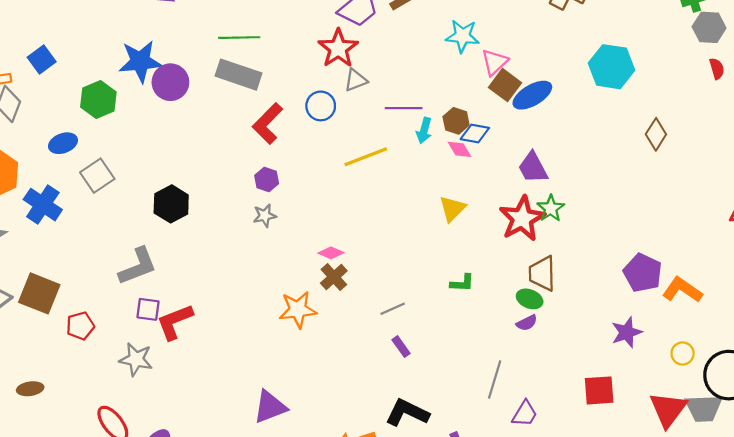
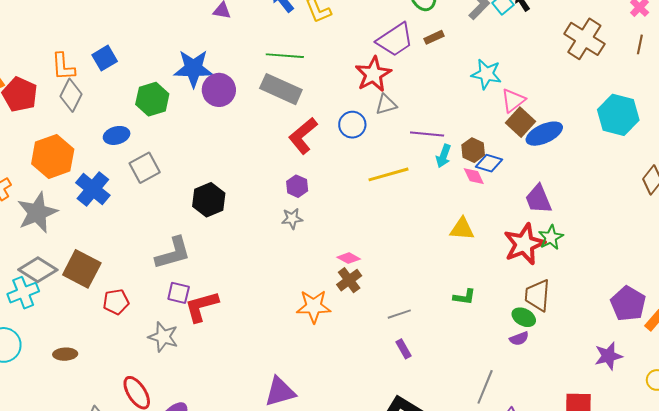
yellow triangle: (452, 209) -> (462, 229), turned 44

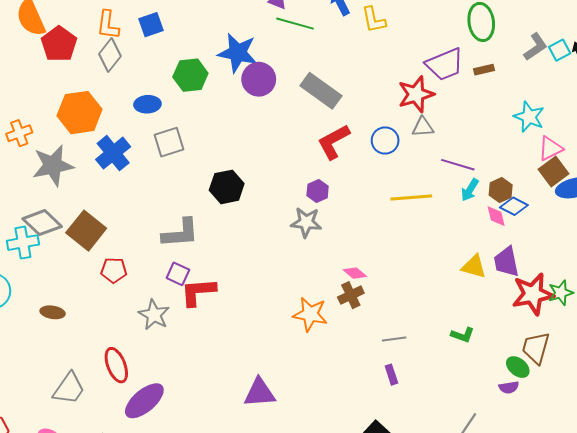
green line: (285, 56) -> (295, 24), moved
purple trapezoid: (538, 199) -> (506, 262), moved
gray star: (292, 219) -> (306, 222), size x1.4

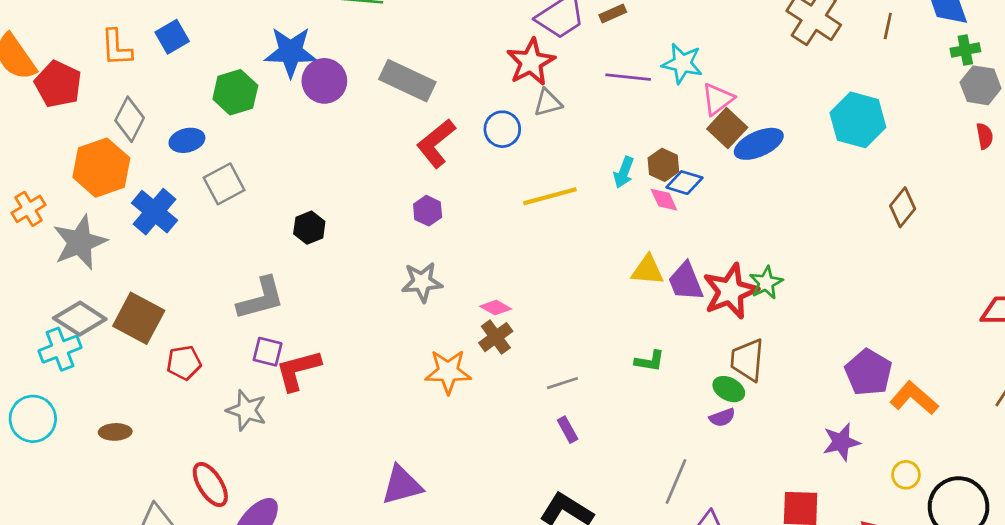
gray diamond: (110, 55) -> (130, 119), moved
purple line: (458, 165) -> (628, 77), moved
black hexagon: (227, 187) -> (309, 228), size x0.7
gray star: (306, 222) -> (422, 282), moved
purple trapezoid: (506, 262) -> (686, 282), moved

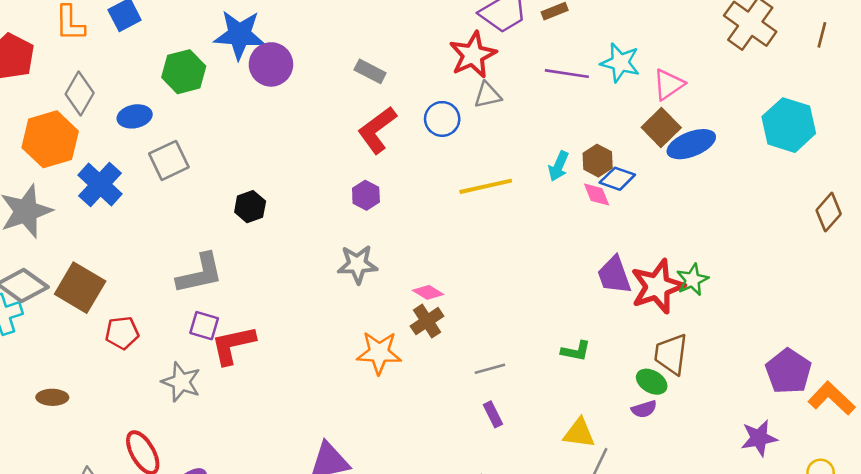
gray rectangle: (407, 81) -> (370, 71), moved, size x0.6
pink triangle: (718, 99) -> (669, 84), moved
yellow triangle: (648, 270) -> (579, 433), moved

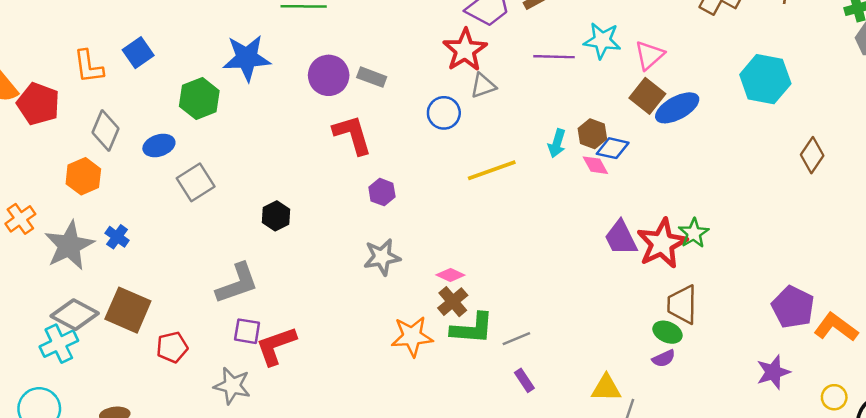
purple circle: (271, 64) -> (329, 75), moved
red L-shape: (377, 130) -> (352, 135), moved, turned 117
orange hexagon: (50, 139) -> (83, 176), size x0.7
blue cross: (100, 184) -> (117, 237), moved, size x0.6
green L-shape: (576, 351) -> (472, 328), moved, size x1.6

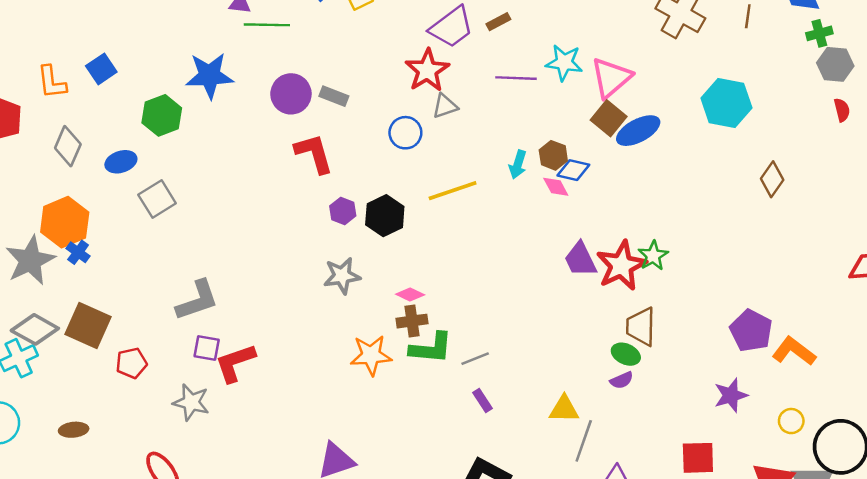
pink triangle: (649, 55) -> (611, 78), size x1.4
orange hexagon: (83, 176) -> (65, 222), moved, size x1.4
black hexagon: (276, 216) -> (385, 216), moved, size x1.4
brown cross: (453, 302) -> (412, 321), turned 32

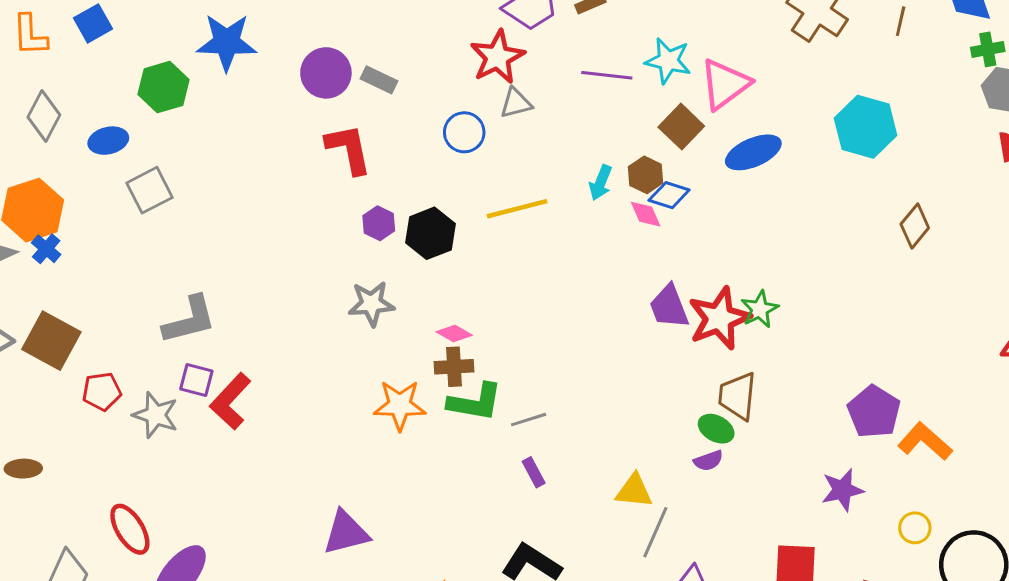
brown square: (609, 118) -> (681, 127), moved
red L-shape: (235, 363) -> (230, 401), turned -33
gray star: (191, 402) -> (156, 415), moved

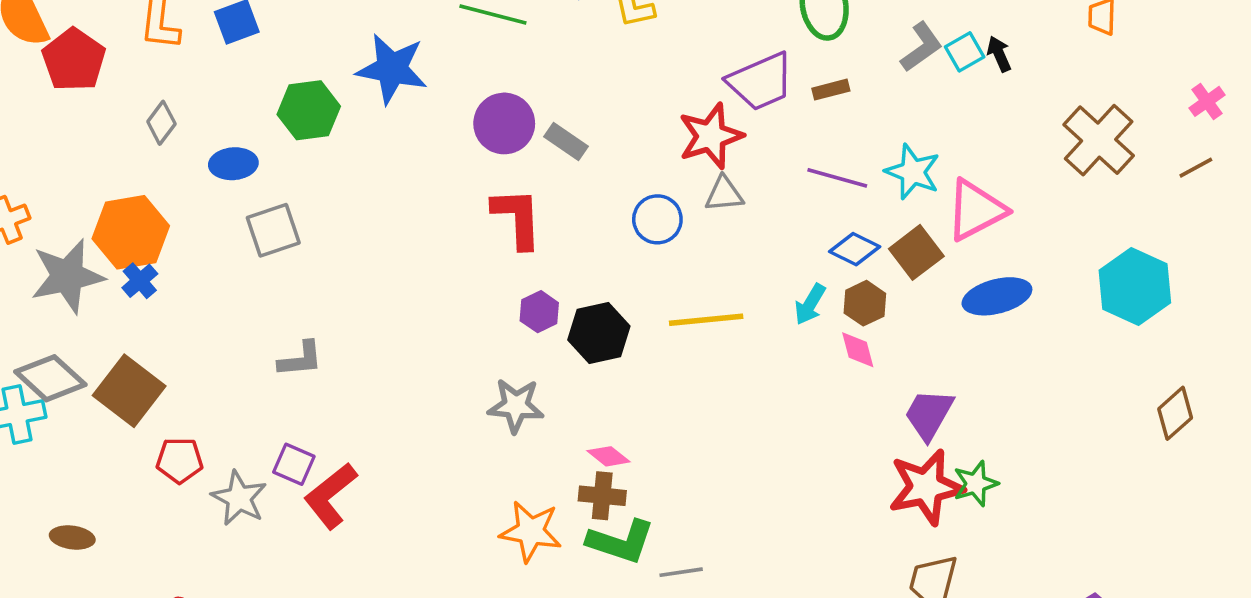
brown line: (901, 21) -> (1196, 168), turned 40
gray diamond: (44, 116) -> (161, 123), size x0.7
blue diamond: (669, 195) -> (855, 249), moved
purple trapezoid: (669, 307) -> (929, 414), moved, turned 42
gray L-shape: (189, 320) -> (300, 359), moved, size x0.7

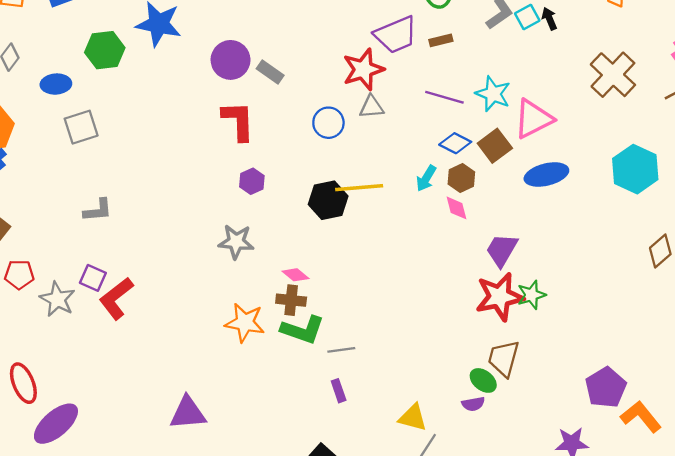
black hexagon: (599, 333) -> (328, 200), moved

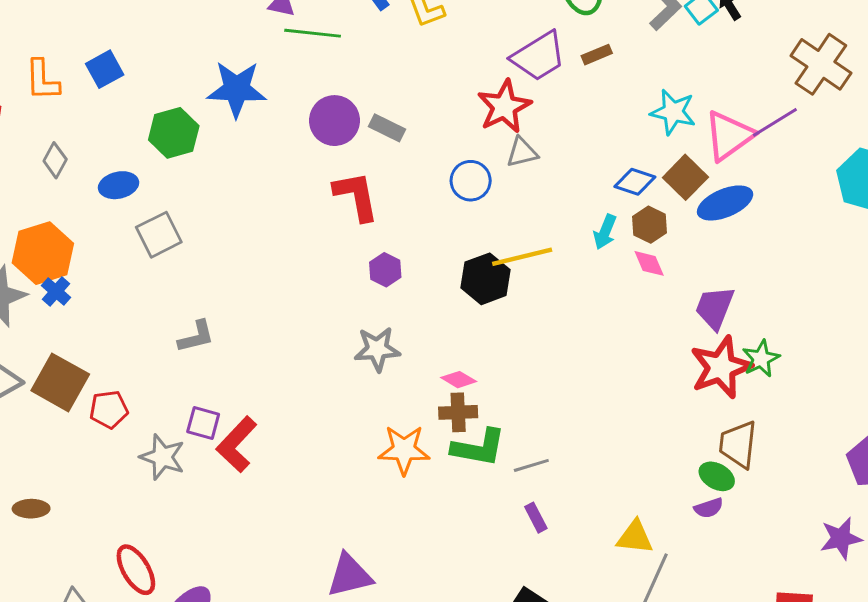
purple line: (444, 97) -> (775, 122), moved, turned -39
blue ellipse: (546, 175) -> (725, 203), moved
red pentagon: (19, 275) -> (109, 409), moved

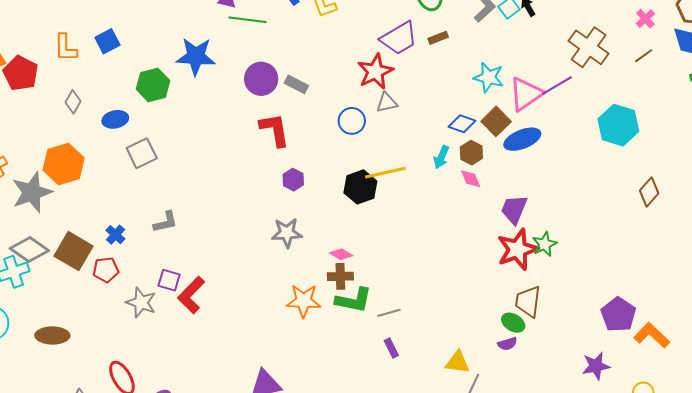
blue cross: (56, 292) -> (115, 235), moved
brown ellipse: (31, 509) -> (52, 335), size x1.4

